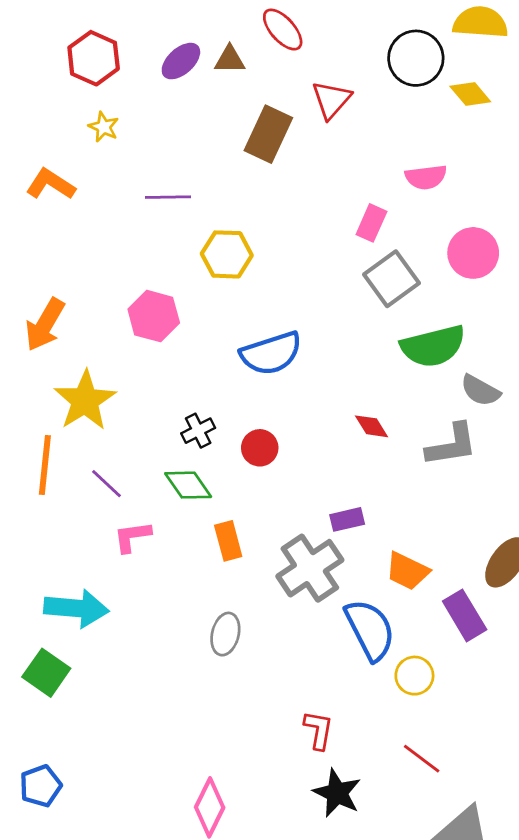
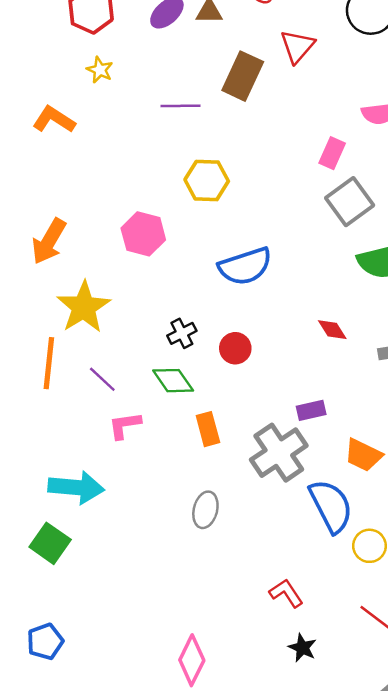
purple line: (168, 197) -> (181, 106), moved
red L-shape: (318, 730) -> (286, 593), turned -44
black star: (337, 793) -> (302, 648), size x0.7

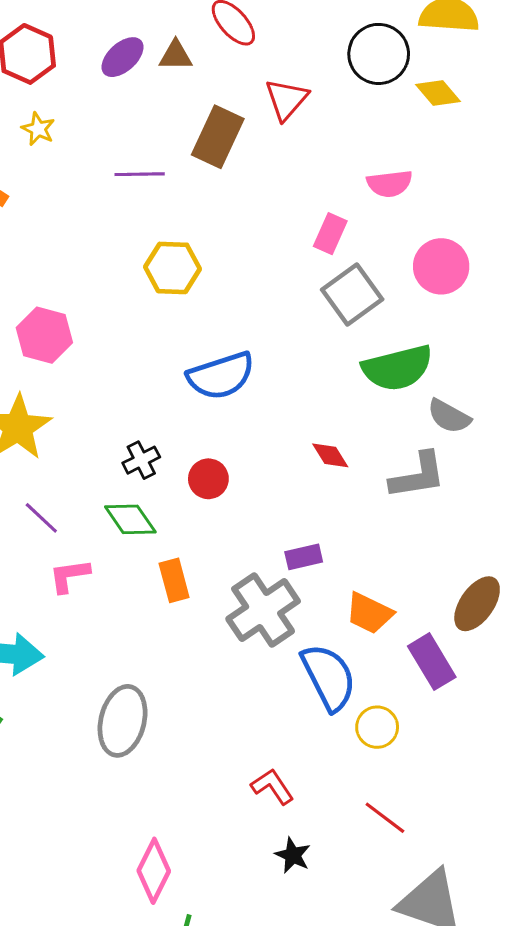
pink hexagon: (143, 234) -> (44, 335), moved
gray ellipse: (205, 510) -> (123, 721), moved, size x1.5

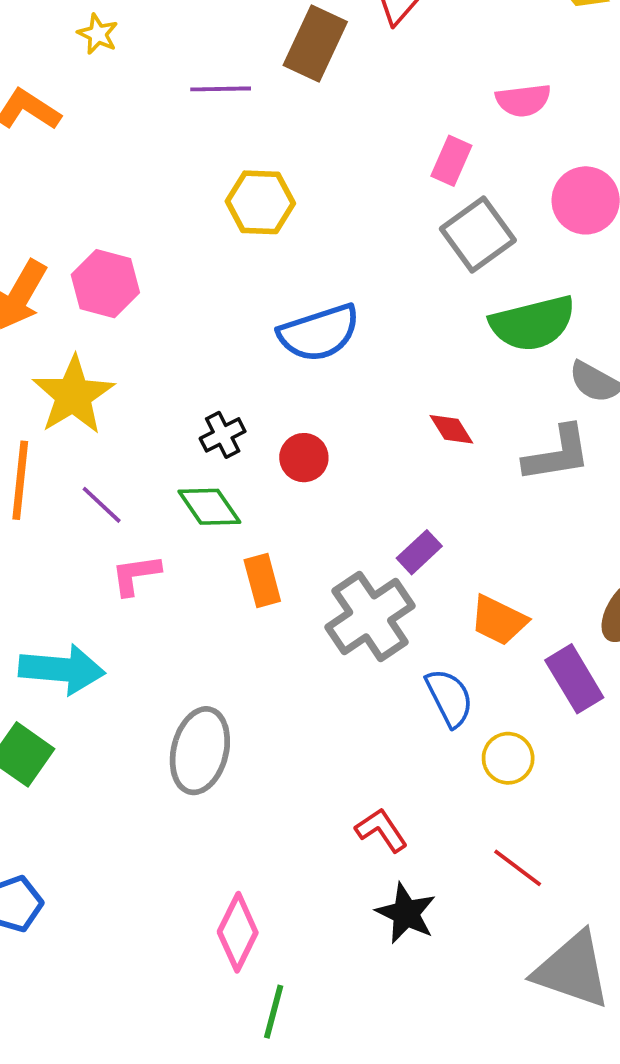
purple rectangle: (304, 557) -> (419, 552), turned -30
blue semicircle: (329, 677) -> (449, 698), size x0.7
black star: (293, 855) -> (406, 913), size x1.4

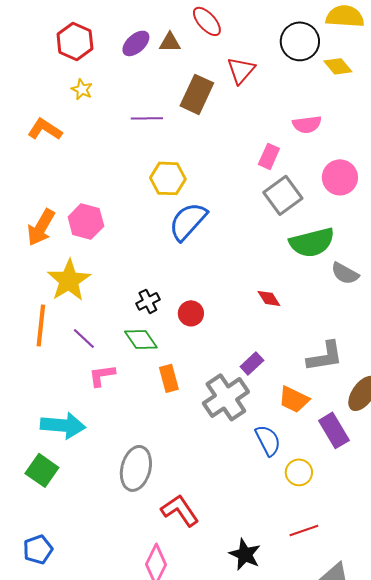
blue semicircle: (319, 333) -> (188, 221), moved, turned 150
gray L-shape: (557, 454) -> (325, 356), moved
red L-shape: (381, 830) -> (180, 510), moved, size x1.4
red line: (518, 868) -> (304, 530), turned -56

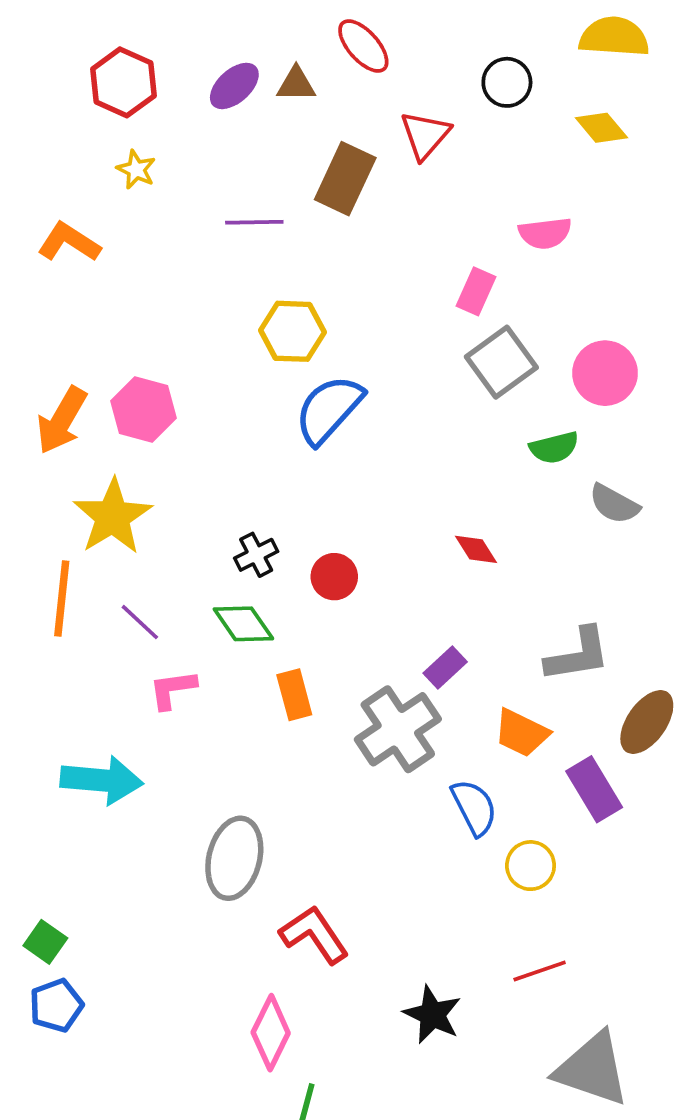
black circle: (300, 41) -> (507, 82), moved, size x0.7
pink circle: (340, 177) -> (605, 373), moved
green semicircle: (312, 242) -> (554, 448), size x0.6
green square: (42, 470) -> (45, 942), moved, size x0.7

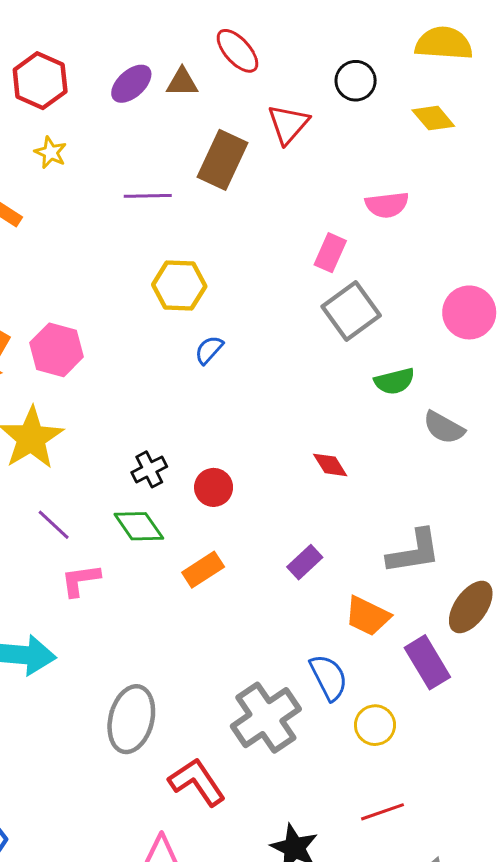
pink circle: (605, 373) -> (469, 312), moved
blue semicircle: (329, 409) -> (209, 350), size x0.5
orange rectangle: (294, 695) -> (203, 570), moved, turned 72
gray cross: (398, 729) -> (266, 718), moved

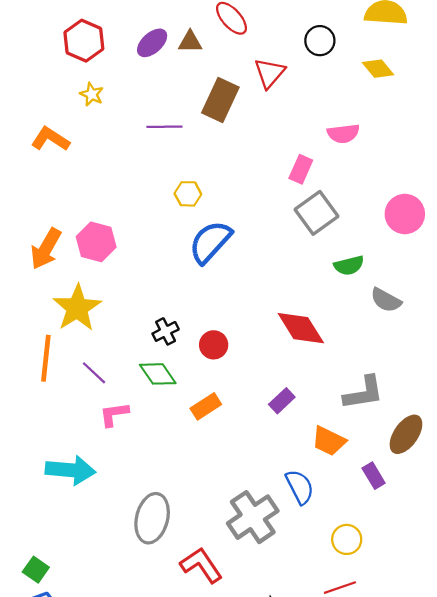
yellow hexagon: (179, 286) -> (188, 194), size x0.7
blue semicircle: (209, 350) -> (210, 242), size x2.0
red diamond: (330, 465) -> (301, 328), size x1.8
purple rectangle: (427, 662) -> (374, 476), size x0.7
yellow circle: (375, 725) -> (347, 539), moved

